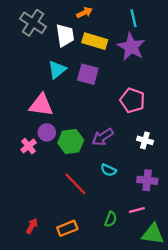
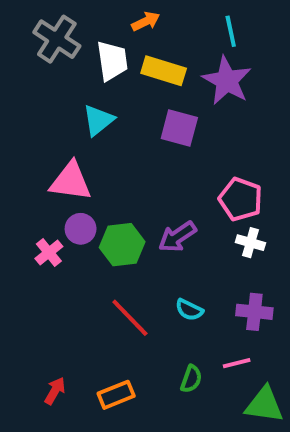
purple square: (88, 74) -> (179, 128), moved
pink pentagon: (132, 100) -> (241, 199), moved
cyan semicircle: (108, 170) -> (189, 310), moved

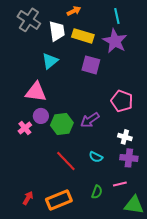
white cross: (250, 243) -> (125, 137), moved
orange rectangle: (116, 395) -> (59, 200), size x1.4

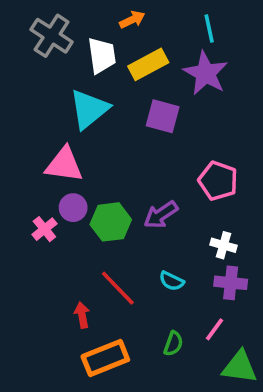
yellow rectangle: (83, 36) -> (148, 64), turned -45
cyan triangle: (50, 61) -> (89, 109), size x1.4
pink line: (120, 184) -> (215, 329), turned -40
red arrow: (28, 198) -> (82, 315), moved, turned -40

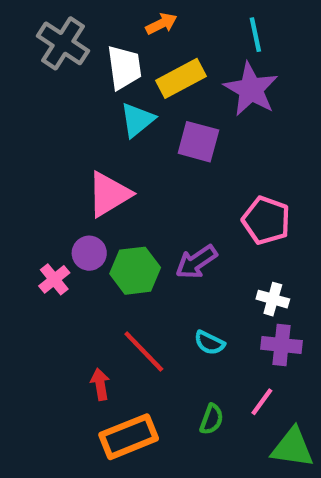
cyan triangle: (89, 109) -> (137, 120), moved, size x0.7
pink triangle: (64, 165) -> (109, 194), moved, turned -39

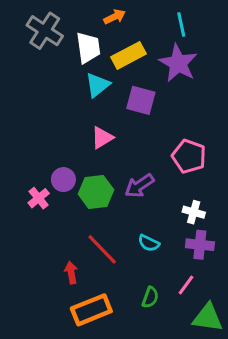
pink triangle: (109, 194) -> (102, 138), moved, size x0.7

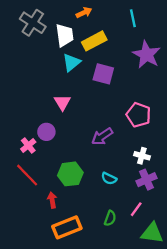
purple star: (178, 63) -> (146, 55), moved
pink triangle: (102, 138) -> (62, 102), moved, turned -30
green hexagon: (96, 192) -> (70, 174), moved
purple cross: (200, 245) -> (146, 180), turned -30
red line: (102, 249) -> (27, 175), moved

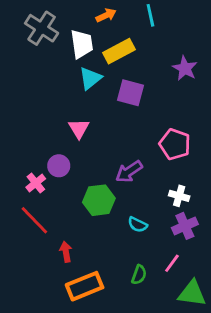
cyan line: (133, 18) -> (150, 15), moved
purple star: (146, 55) -> (185, 68), size x0.7
green hexagon: (70, 174) -> (99, 200), moved

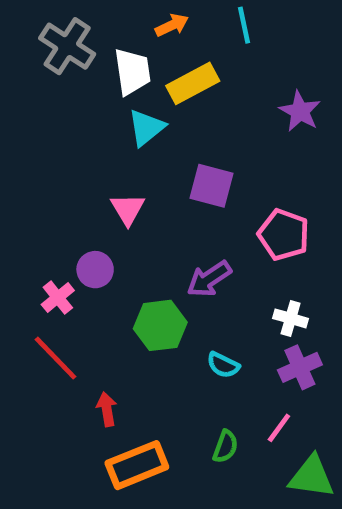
purple square: (130, 93) -> (211, 186), moved

